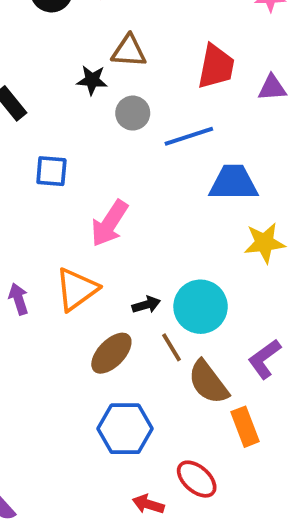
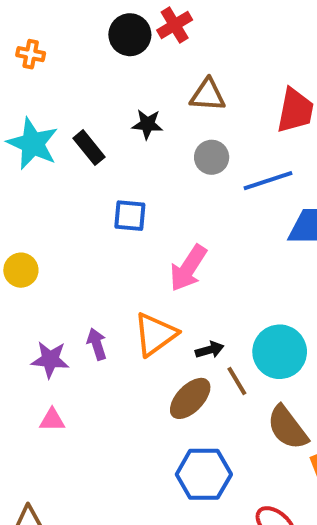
black star: (92, 80) -> (147, 124), moved
black arrow: (146, 305) -> (210, 350), moved
brown line: (171, 347) -> (237, 381), moved

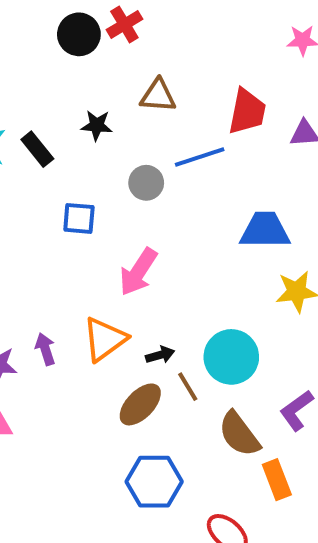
gray circle: (212, 157) -> (146, 183), moved
blue line: (268, 181) -> (200, 157), moved

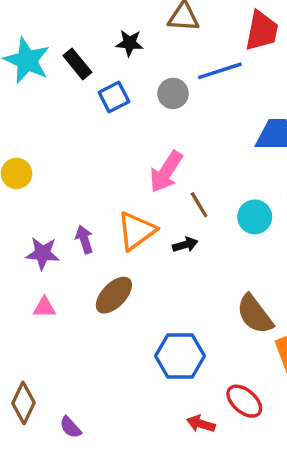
blue square: (79, 218) -> (114, 97), moved, turned -32
cyan circle: (231, 357) -> (255, 217), moved, size x0.7
brown line: (188, 387) -> (199, 205), moved
brown ellipse: (140, 404) -> (114, 295), moved

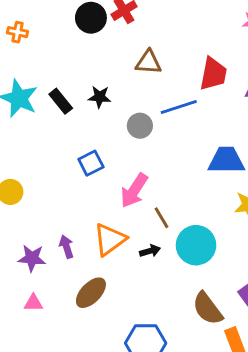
black star: (130, 43) -> (100, 97), moved
blue square: (114, 97) -> (91, 163), moved
cyan circle: (255, 217) -> (196, 245), moved, size x1.4

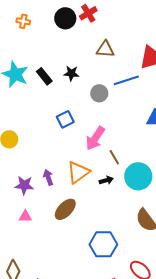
orange cross: (18, 32) -> (23, 21), moved

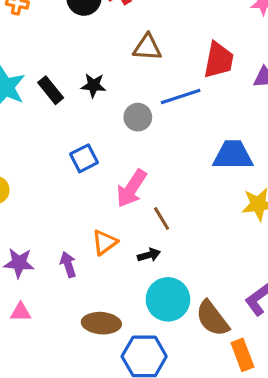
orange triangle: (78, 172) -> (105, 242), size x0.7
cyan circle: (138, 176) -> (168, 299), moved
purple arrow: (48, 177) -> (68, 264), moved
brown ellipse: (65, 209) -> (101, 323), moved, turned 50

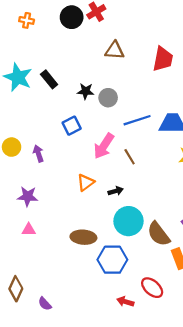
black star: (93, 85) -> (86, 91), moved
blue line: (181, 97) -> (137, 120), moved
brown line: (162, 219) -> (130, 157), moved
purple arrow: (68, 264) -> (38, 153), moved

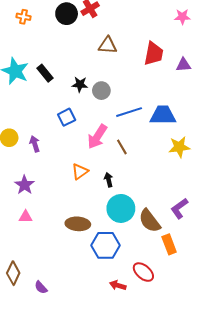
black arrow: (116, 191) -> (109, 180), turned -88
purple star: (28, 196) -> (24, 185), turned 30

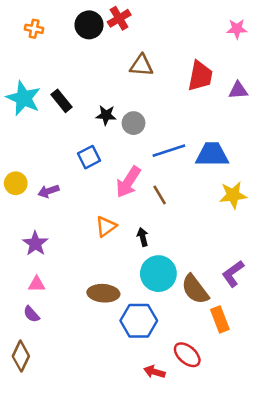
purple arrow: (35, 144) -> (48, 191), turned -91
purple semicircle: (41, 287) -> (31, 314), moved

